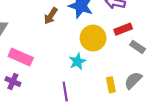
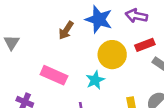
pink rectangle: (21, 57) -> (54, 75), moved

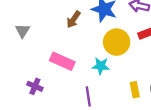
cyan star: (95, 80) -> (101, 66), turned 30

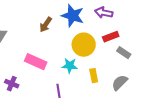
yellow rectangle: (135, 90) -> (94, 76), moved

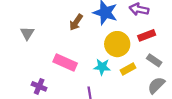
gray rectangle: (124, 53) -> (154, 60), moved
yellow rectangle: (94, 76) -> (128, 69), moved, turned 72

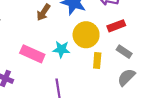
cyan star: (102, 67) -> (61, 49), moved
yellow rectangle: (128, 69) -> (97, 61), turned -56

